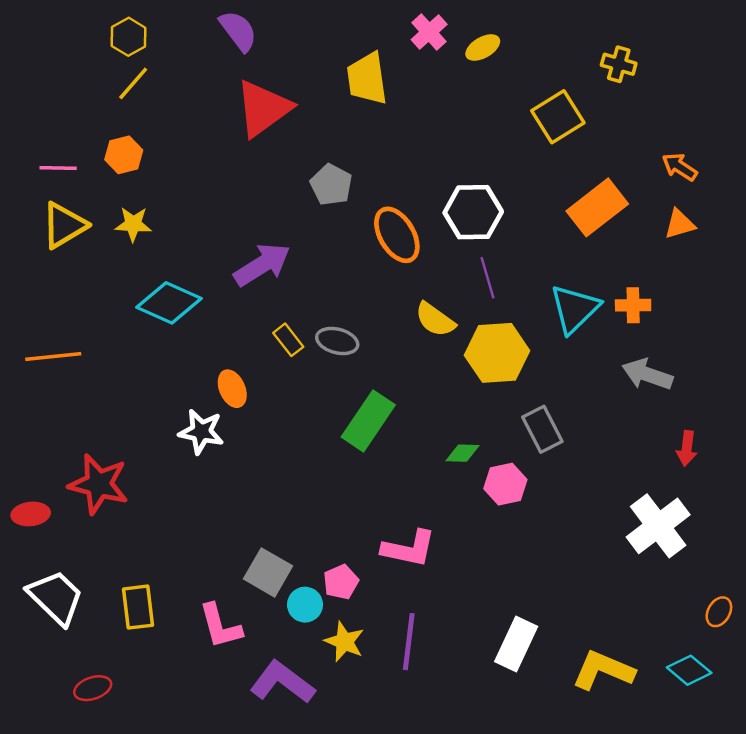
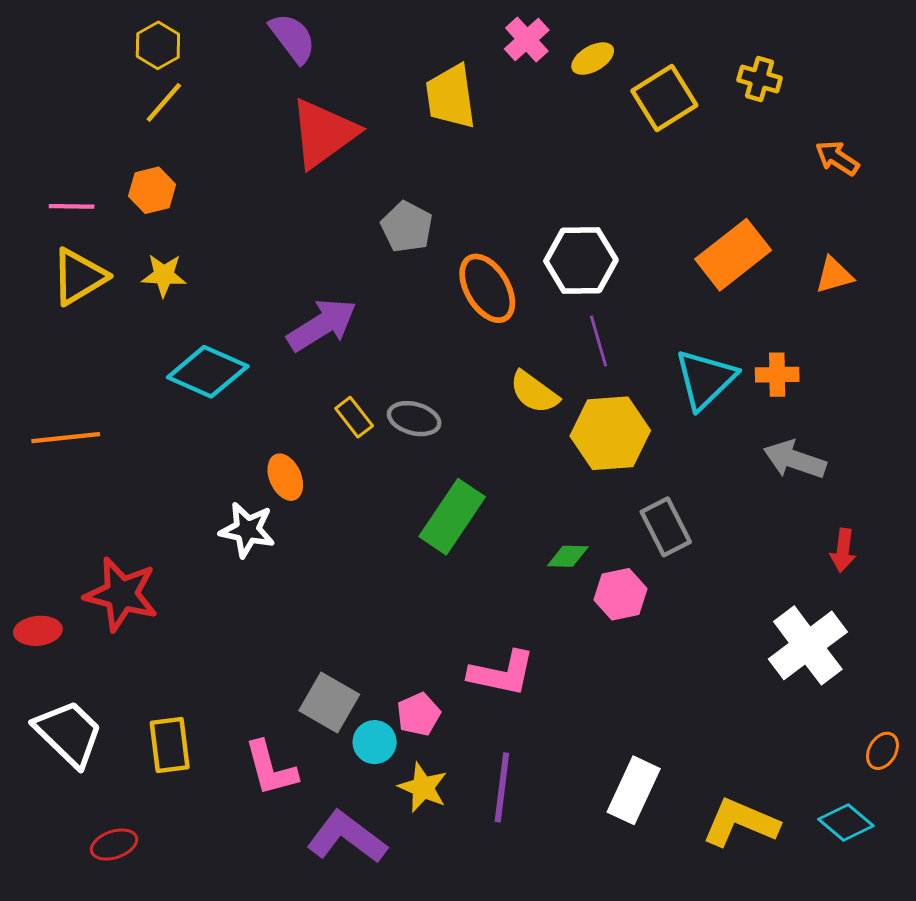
yellow square: (558, 117) -> (664, 98), moved
orange arrow: (680, 167) -> (837, 158), moved

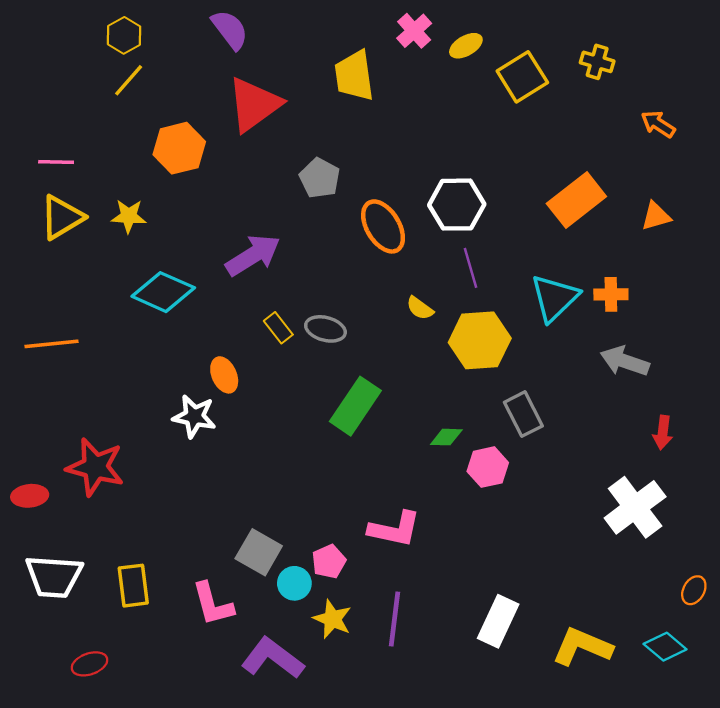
orange hexagon: (152, 190) -> (179, 148), moved, size x1.4
yellow semicircle: (534, 392) -> (420, 308), size x0.7
white trapezoid: (69, 733) -> (54, 576), turned 140

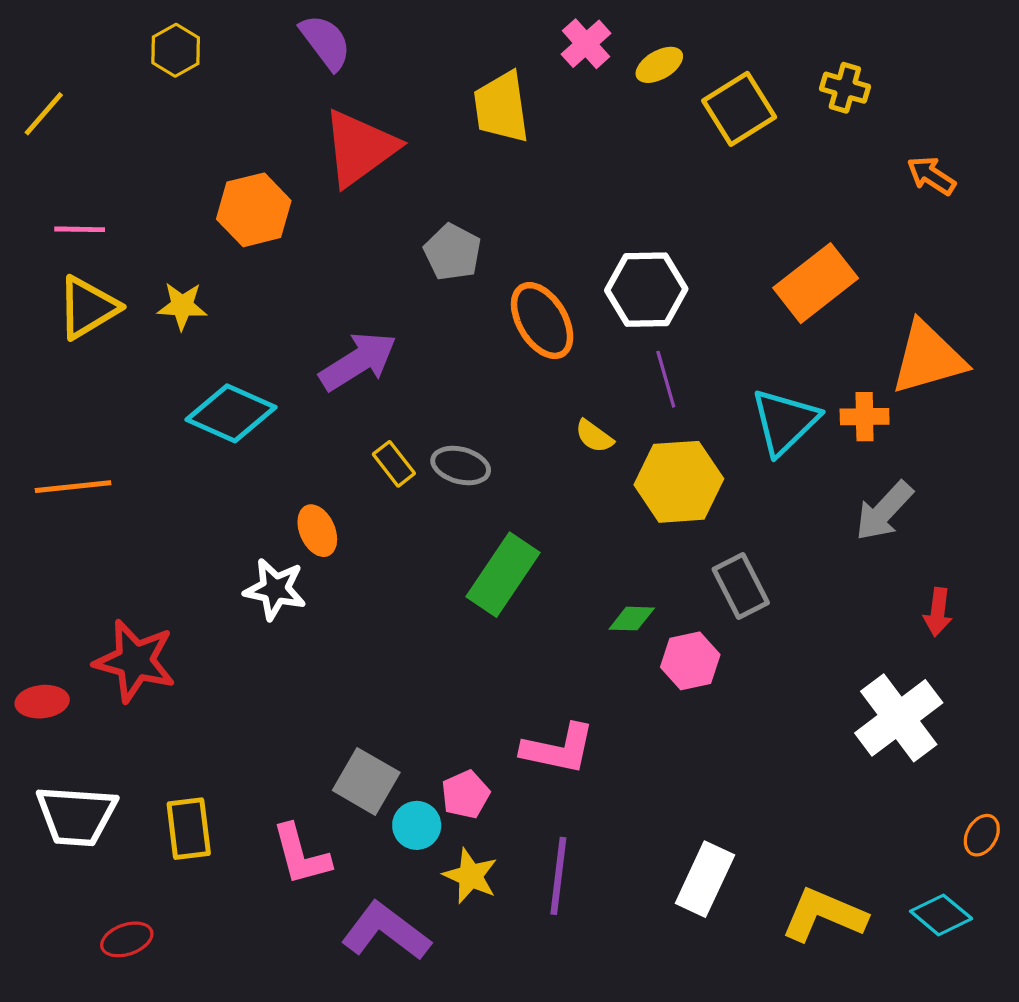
yellow line: (129, 80) -> (44, 114), moved
orange triangle: (656, 216) -> (928, 358), moved, size x1.8
gray arrow: (625, 361) -> (884, 511), turned -66

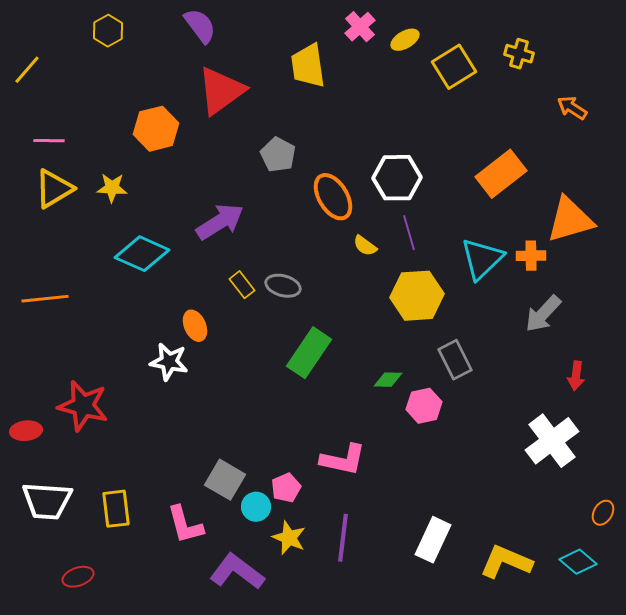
yellow semicircle: (594, 436) -> (365, 246), moved

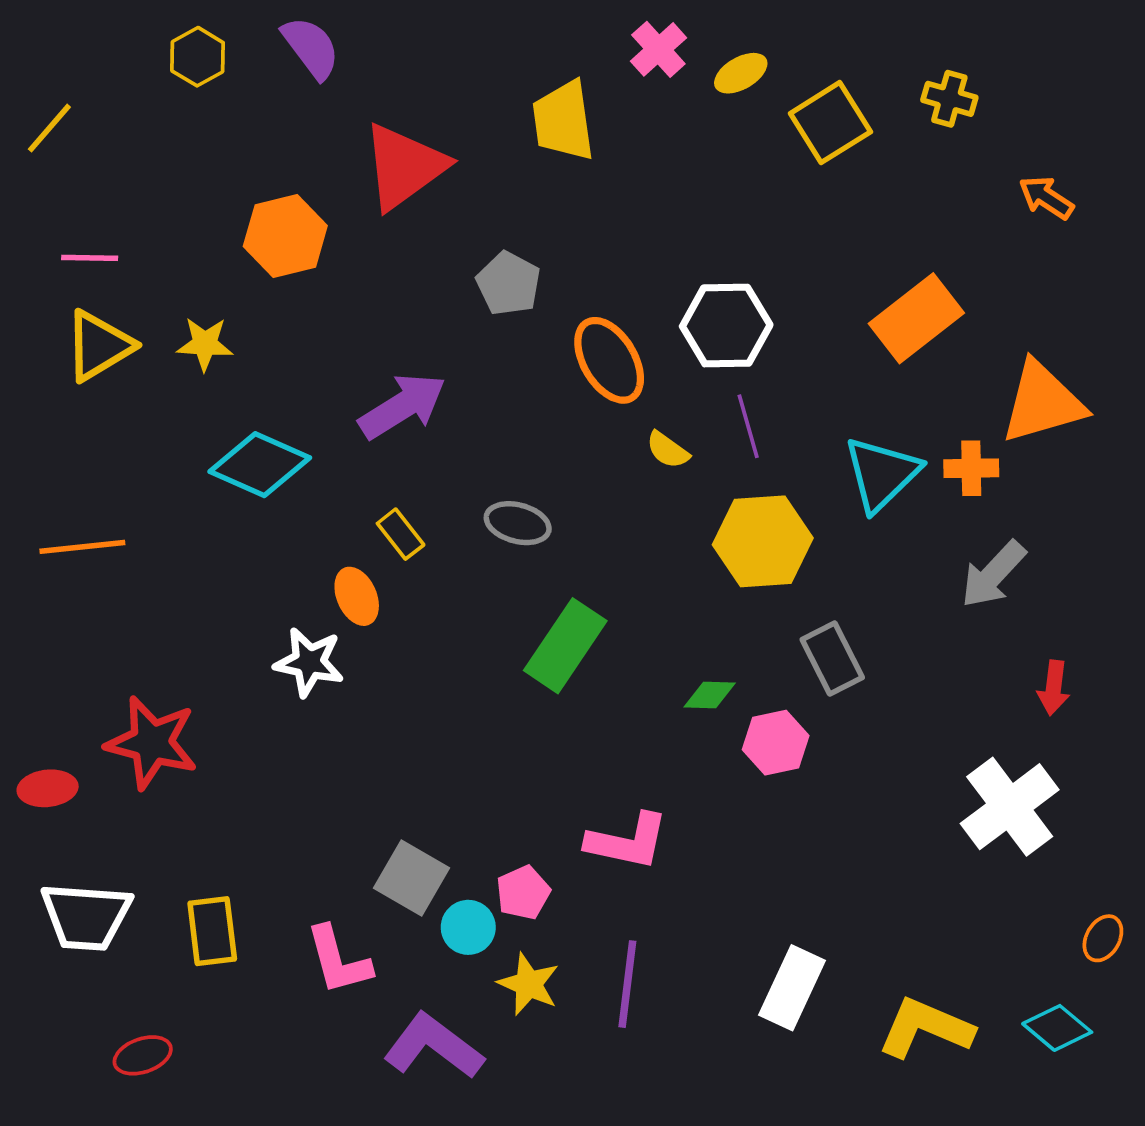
purple semicircle: (200, 26) -> (311, 48), moved
yellow rectangle: (242, 285) -> (401, 534), moved

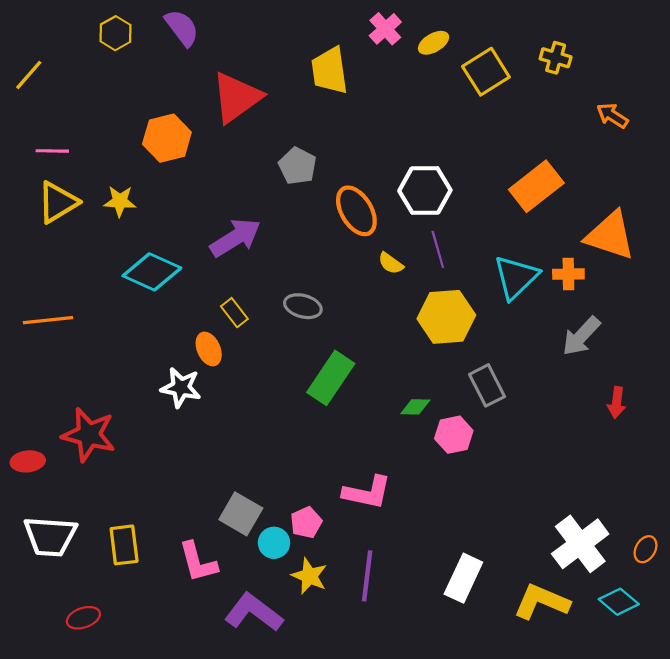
orange triangle: (1043, 402) -> (610, 235), turned 34
white cross: (1010, 807) -> (580, 544), moved

